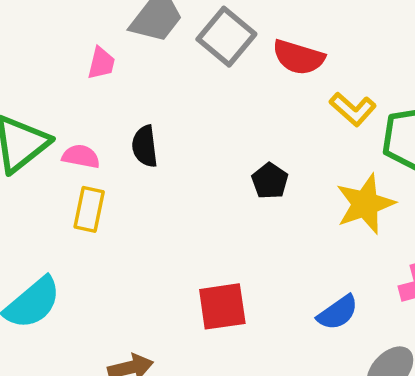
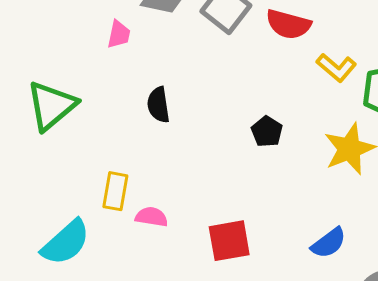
pink semicircle: (81, 156) -> (152, 217), moved
yellow rectangle: (89, 209) -> (115, 191), moved

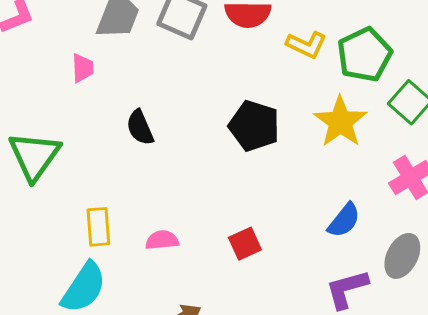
black pentagon: (267, 131) -> (254, 126), size x1.6
yellow rectangle: (115, 191) -> (98, 227), moved
red square: (229, 241) -> (245, 244), size x0.7

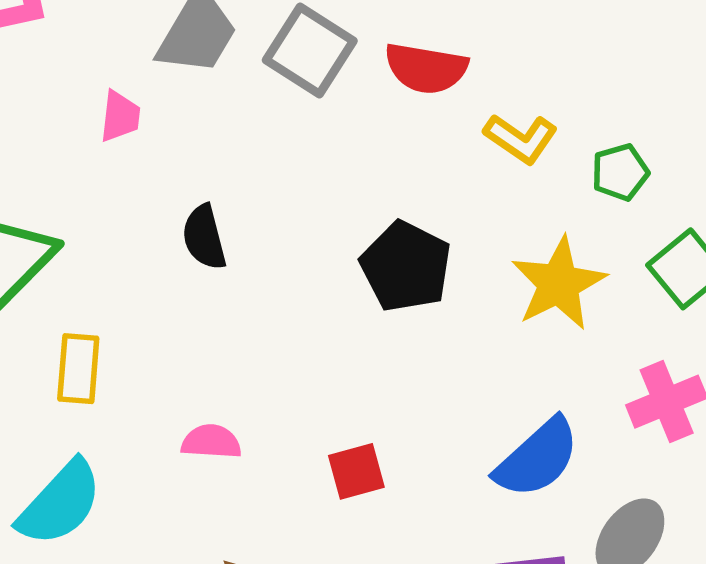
green pentagon: (364, 55) -> (620, 172), size x0.6
blue semicircle: (344, 220) -> (537, 458), size x1.4
yellow rectangle: (98, 227) -> (78, 369), moved

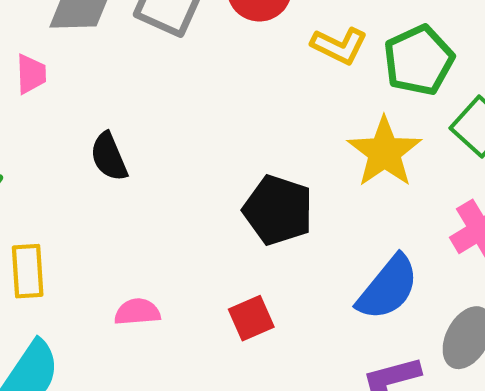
green pentagon: (620, 172) -> (419, 60), size x1.6
black pentagon: (406, 267) -> (278, 210), moved

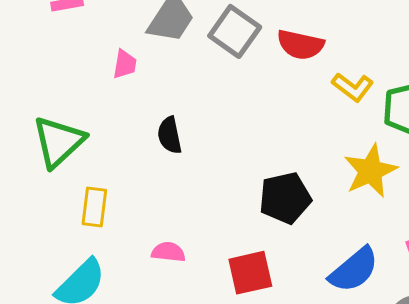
black pentagon: (278, 210) -> (285, 198), turned 30
red square: (251, 318) -> (250, 273), size x1.4

